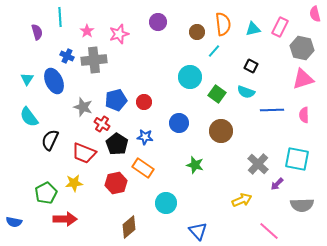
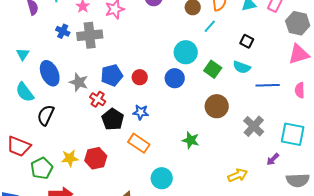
blue ellipse: (54, 81) -> (50, 73), moved
blue circle: (179, 123) -> (175, 78), moved
red trapezoid: (84, 153) -> (19, 146), moved
gray cross: (258, 164) -> (254, 126), moved
red hexagon: (116, 183) -> (96, 158), moved

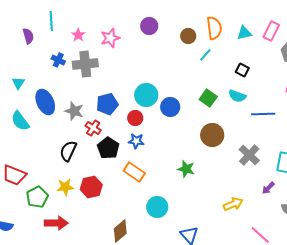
cyan circle: (186, 52) -> (146, 95), moved
red circle: (140, 77) -> (135, 118), moved
black semicircle: (46, 115) -> (68, 151), moved

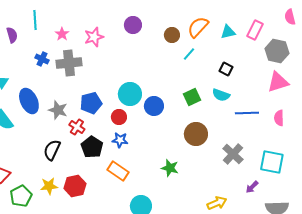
orange semicircle: (214, 28) -> (198, 27), turned -130
green square: (208, 98) -> (192, 97), turned 30

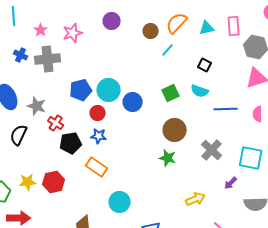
pink rectangle: (255, 30) -> (234, 26), turned -30
blue pentagon: (91, 103) -> (81, 90), moved
black pentagon: (92, 147) -> (71, 143), turned 30
black semicircle: (52, 150) -> (19, 135), moved
green star: (170, 168) -> (168, 158), moved

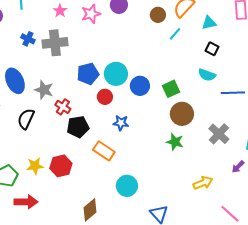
cyan triangle: (207, 28) -> (209, 23), moved
pink star: (41, 30) -> (60, 11), moved
pink star: (73, 33) -> (91, 14), moved
green square: (171, 93) -> (171, 89), moved
blue star: (99, 136) -> (121, 123), moved

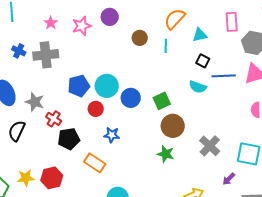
brown circle: (158, 15) -> (140, 38), moved
cyan line: (175, 34) -> (166, 46), turned -40
blue line: (233, 93) -> (224, 76), moved

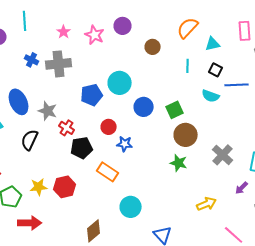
pink star: (82, 26) -> (95, 35), turned -30
cyan line: (166, 46) -> (188, 66), moved
cyan circle: (107, 86) -> (120, 83), moved
red circle: (96, 109) -> (109, 127), moved

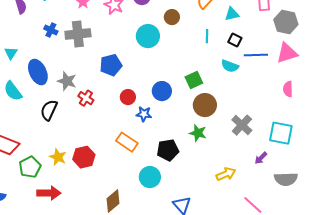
cyan circle: (120, 83) -> (148, 36), moved
blue circle: (144, 107) -> (162, 91), moved
black pentagon: (82, 148) -> (168, 150), moved
yellow star: (39, 187) -> (58, 157), turned 30

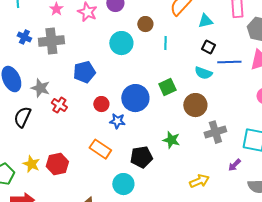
cyan line: (207, 36) -> (165, 43), moved
blue circle: (162, 91) -> (135, 98), size x1.4
brown circle: (205, 105) -> (195, 105), moved
gray cross: (242, 125) -> (215, 132), turned 30

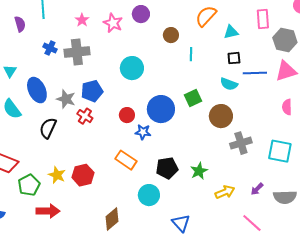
cyan circle: (121, 43) -> (132, 68), moved
black square: (208, 47) -> (234, 58), turned -32
blue pentagon: (84, 72) -> (92, 91), moved
green star: (171, 140) -> (199, 171), moved, turned 30
purple arrow: (234, 165) -> (257, 189), moved

